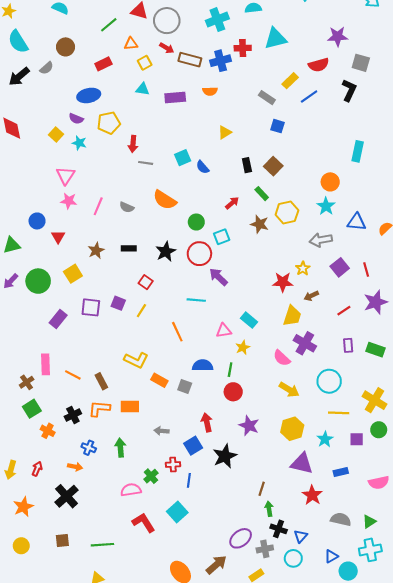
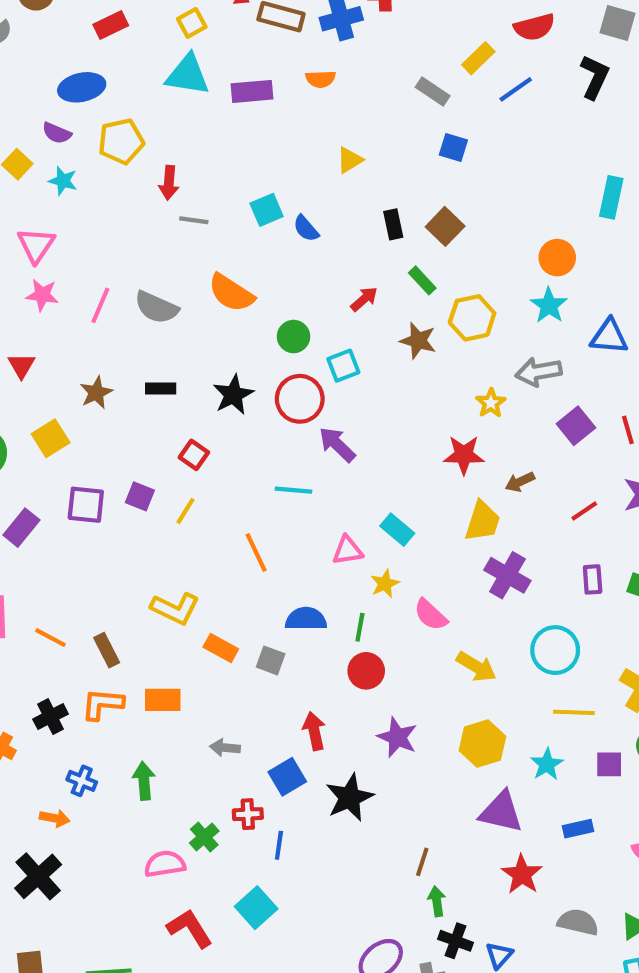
cyan triangle: (142, 89) -> (188, 75), size x1.6
gray semicircle: (127, 207) -> (156, 307), size x1.5
yellow star: (303, 268) -> (491, 403), moved
pink semicircle: (282, 358) -> (431, 615), moved

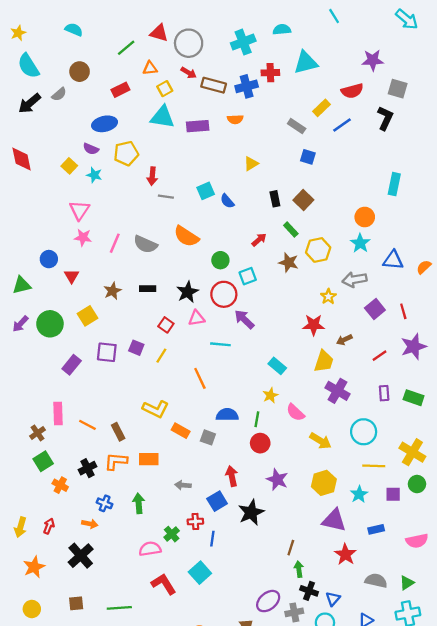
pink triangle: (347, 550) -> (197, 318), moved

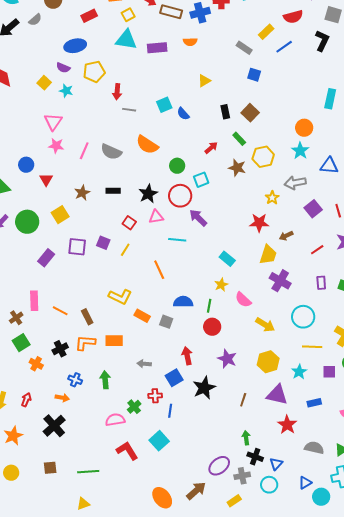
brown line: (291, 548) -> (243, 400), moved

